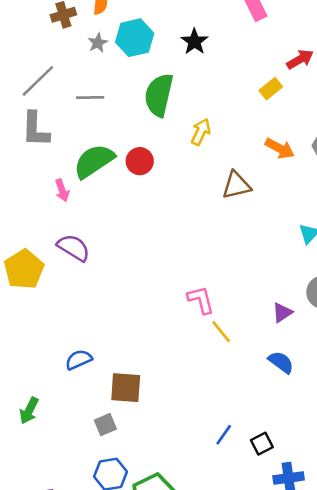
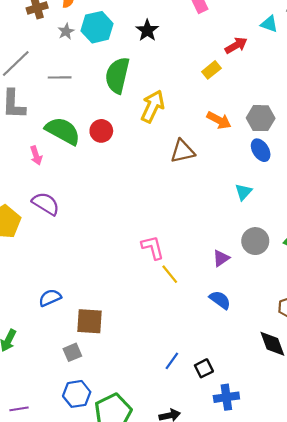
yellow arrow: (201, 132) -> (153, 106), size x1.4
green semicircle: (94, 161) -> (63, 131), turned 63

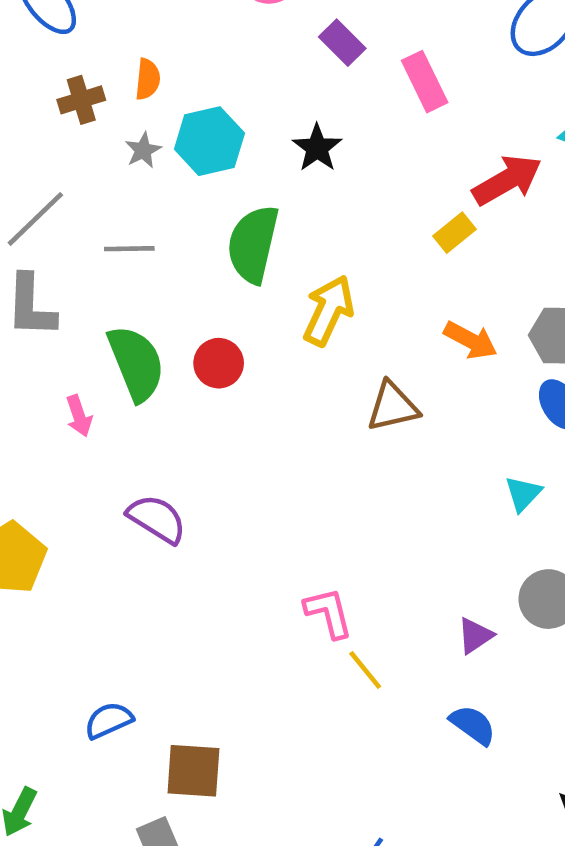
red arrow: (236, 45) -> (507, 180), size x1.4
green semicircle: (63, 131) -> (136, 363), turned 39
purple semicircle: (46, 204) -> (157, 519), moved

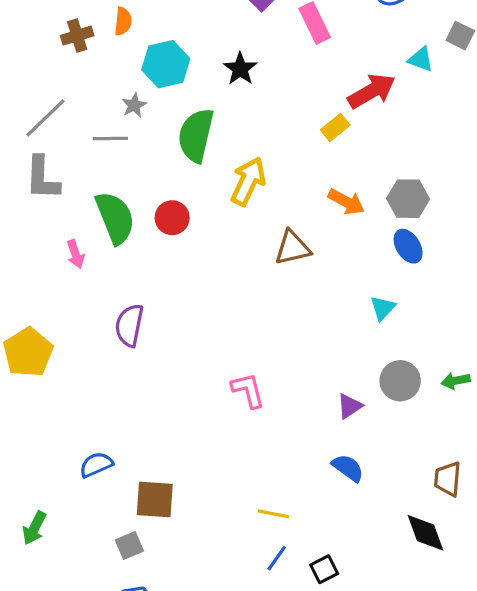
gray star: (143, 150) -> (134, 105), moved
purple semicircle: (157, 519) -> (129, 325), turned -111
yellow line: (365, 670) -> (273, 514), moved, turned -40

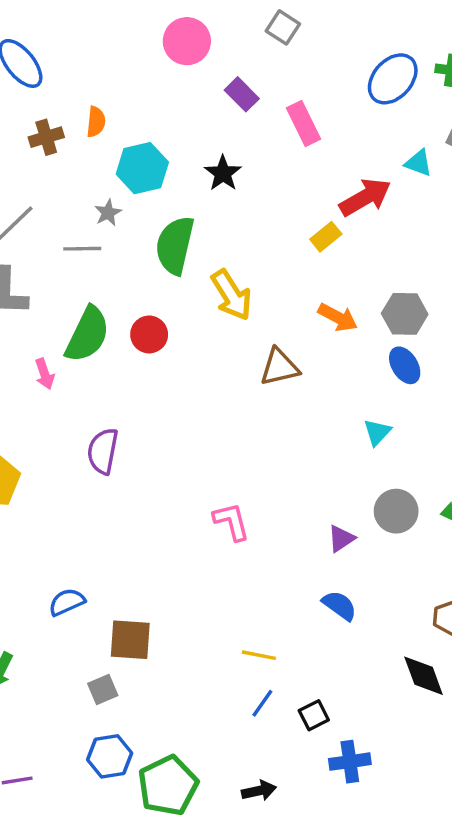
yellow arrow: (248, 181) -> (231, 295), turned 123
green semicircle: (115, 218) -> (87, 334), turned 48

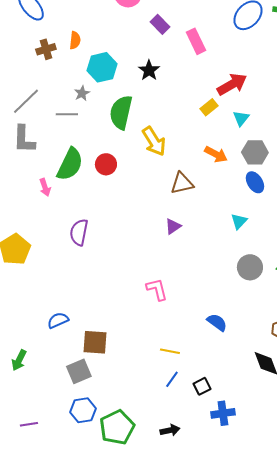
cyan triangle: (418, 163) -> (241, 118), moved, turned 48
pink L-shape: (231, 521) -> (157, 289), moved
purple triangle: (341, 539) -> (173, 226), moved
gray square: (103, 690) -> (79, 371), size x1.4

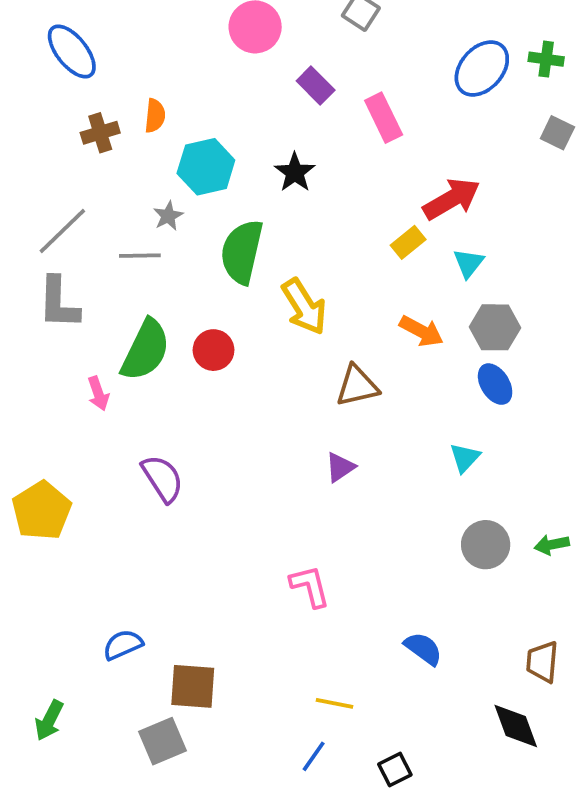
purple semicircle: (79, 232) -> (162, 479), turned 136
blue line: (172, 379) -> (314, 756), moved

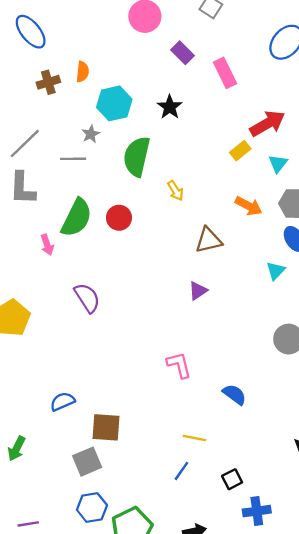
yellow arrow: (304, 307) -> (176, 191), size x0.6
cyan triangle: (465, 458) -> (276, 271), moved
blue semicircle: (423, 649) -> (234, 394), moved

